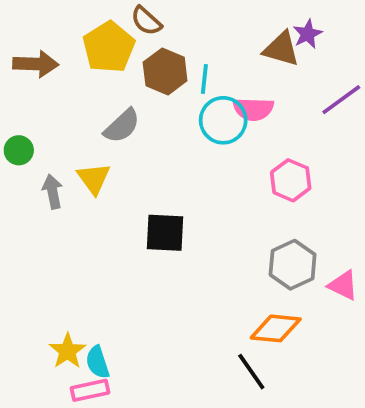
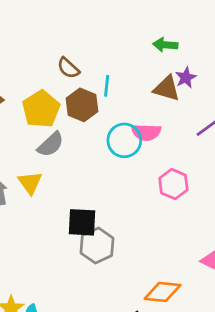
yellow pentagon: (109, 47) -> (41, 109), moved
cyan line: (204, 79) -> (107, 86), moved
gray hexagon: (293, 265) -> (97, 246), moved

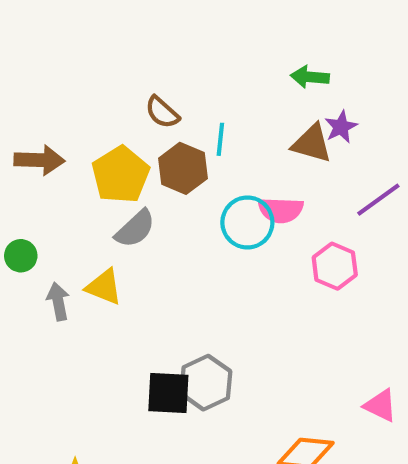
yellow triangle: (30, 183) -> (104, 287), turned -32
pink hexagon: (173, 184) -> (335, 266), moved
black square: (82, 222) -> (168, 393), moved

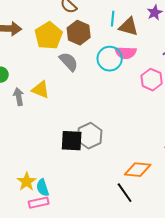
cyan line: (220, 139) -> (113, 19), moved
brown triangle: (312, 143) -> (129, 27), moved
gray semicircle: (135, 229) -> (69, 62), moved, turned -90

